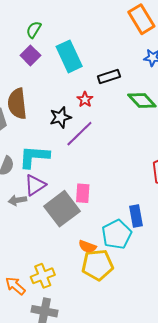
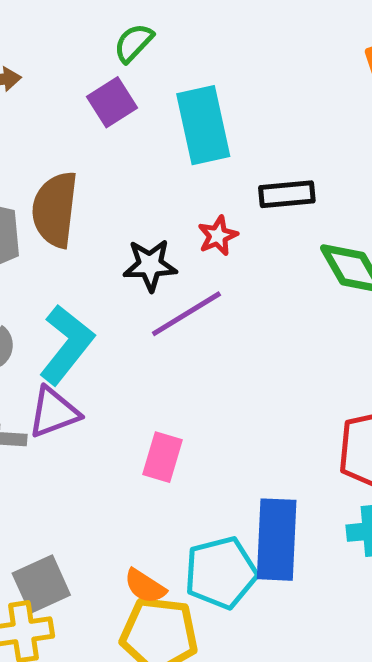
cyan L-shape: (34, 157) -> (67, 345), turned 112
gray square: (62, 209) -> (41, 584), moved, size x0.7
blue rectangle: (136, 216) -> (277, 540), size x1.5

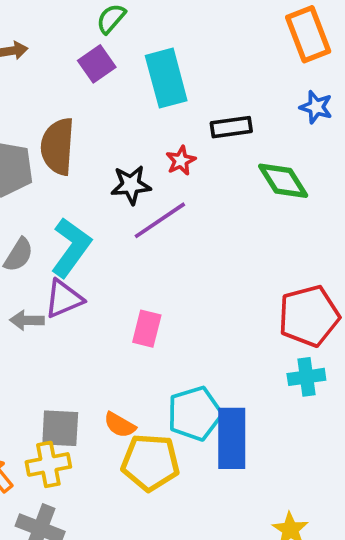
blue rectangle: (277, 540) -> (232, 438), moved
gray square: (41, 584) -> (60, 428), turned 30
orange semicircle: (145, 586) -> (120, 425), moved

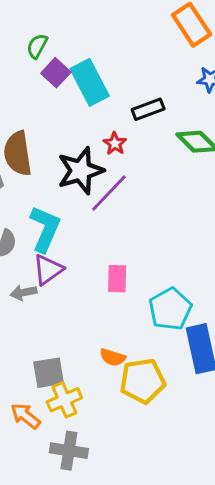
purple square: (97, 64) -> (56, 73), moved
black star: (131, 185) -> (81, 171), size x1.5
cyan pentagon: (195, 414) -> (170, 309), moved
gray square: (60, 428) -> (49, 373), moved

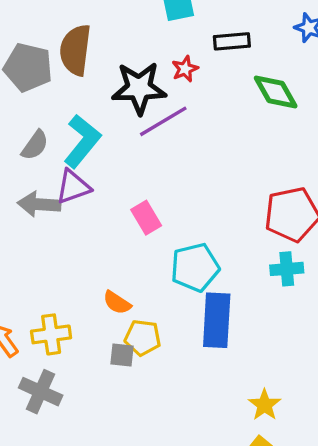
pink rectangle: (117, 279) -> (146, 218), turned -48
gray arrow: (23, 292) -> (39, 204), size x1.4
gray square: (49, 373) -> (122, 355), moved, size x0.7
yellow pentagon: (143, 381) -> (143, 338), size x0.7

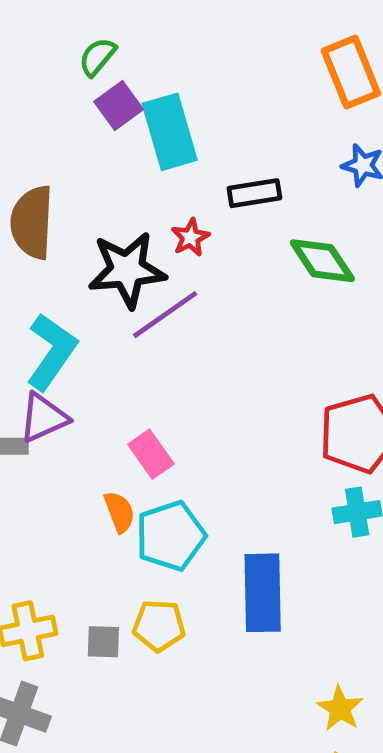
cyan pentagon: (195, 267) -> (171, 536), moved
orange semicircle: (117, 303) -> (119, 512), moved, turned -140
gray square: (122, 355) -> (103, 642), moved

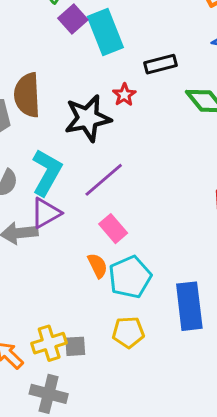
purple line: (165, 315) -> (104, 180), moved
gray square: (103, 642) -> (75, 346), moved

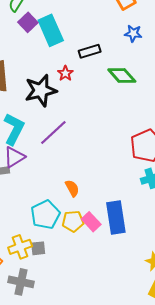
pink rectangle: (113, 229) -> (91, 222), moved
orange semicircle: (98, 266) -> (72, 188), moved
cyan pentagon: (130, 277) -> (45, 215), moved
yellow pentagon: (128, 332) -> (73, 221), moved

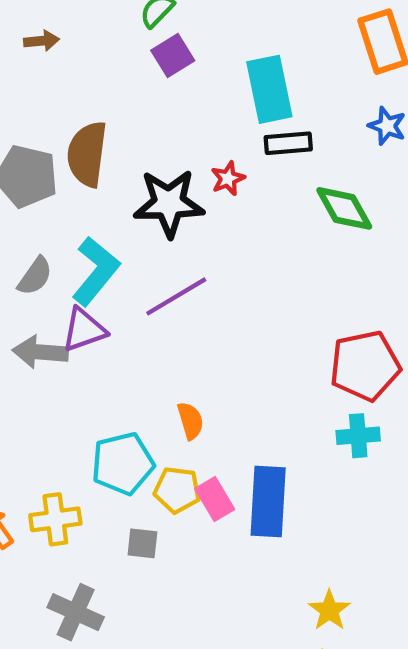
cyan rectangle: (51, 30) -> (269, 89), moved
gray square: (38, 248) -> (142, 543), moved
gray cross: (21, 282) -> (76, 612), moved

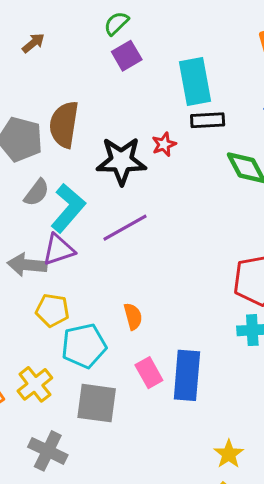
brown arrow: (41, 41) -> (33, 43), turned -35
gray semicircle: (35, 276) -> (37, 193), moved
yellow pentagon: (177, 490) -> (52, 310), moved
yellow cross: (55, 519) -> (35, 384), turned -32
gray square: (142, 543) -> (97, 403), size x1.8

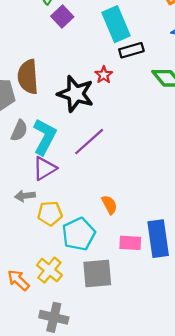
black star: (121, 161) -> (76, 94), turned 30
gray arrow: (27, 265) -> (25, 196), moved, size x0.7
pink rectangle: (149, 373) -> (130, 243), turned -45
gray cross: (48, 451) -> (54, 317), moved

